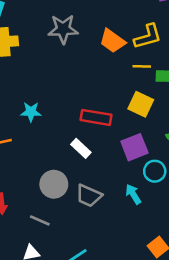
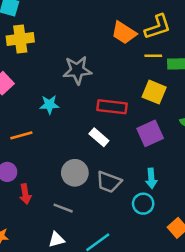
gray star: (63, 29) -> (77, 70), moved
cyan circle: (155, 171) -> (143, 204), moved
cyan arrow: (133, 194) -> (151, 178), turned -150

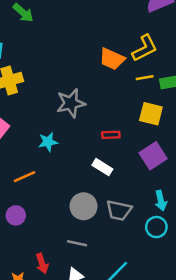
red rectangle: (112, 107) -> (111, 135), size x0.6
red arrow: (25, 194) -> (42, 263), moved

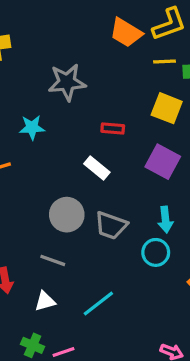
purple square: (153, 156) -> (163, 162), turned -36

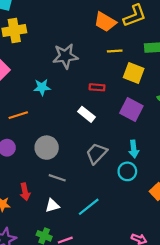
yellow line: (164, 61) -> (115, 51), moved
gray circle: (67, 215) -> (47, 148), moved
gray trapezoid: (111, 225) -> (97, 153), turned 115

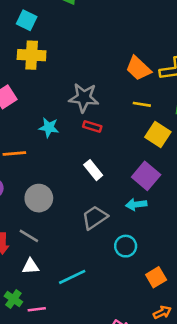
red rectangle: (97, 87) -> (92, 127), moved
cyan arrow: (134, 149) -> (136, 204), moved, turned 77
gray line: (57, 178) -> (29, 236), moved

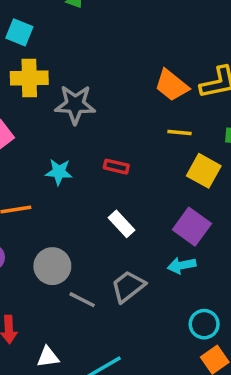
gray star: (84, 98) -> (75, 104), moved
gray line: (29, 236) -> (82, 300), moved
cyan circle: (126, 246) -> (204, 324), moved

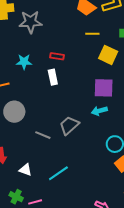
white rectangle: (122, 224) -> (53, 77), moved, turned 35
purple square: (192, 227) -> (104, 88), turned -30
gray circle: (52, 266) -> (14, 112), moved
white triangle: (48, 357) -> (25, 170), turned 32

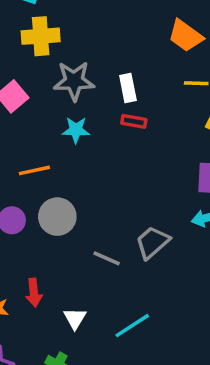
gray star: (31, 22) -> (74, 81), moved
white rectangle: (53, 77) -> (128, 88), moved
white triangle: (25, 170) -> (75, 318), turned 40

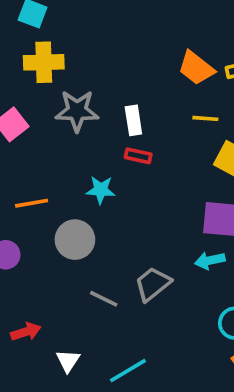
cyan star: (76, 130) -> (101, 190), moved
gray circle: (57, 217) -> (75, 240), moved
red arrow: (34, 293) -> (26, 332), turned -104

